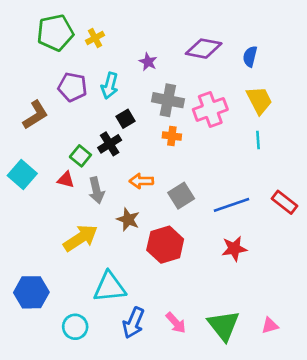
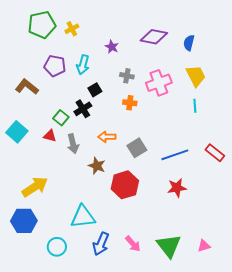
gray cross: (168, 100) -> (127, 76), size x0.6
brown L-shape: (35, 115) -> (27, 87), turned -110
yellow arrow: (80, 238) -> (35, 187), moved

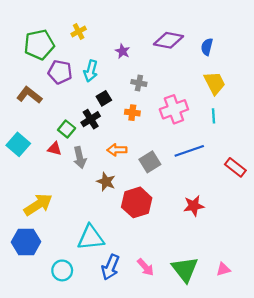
green pentagon: (42, 25) -> (39, 45), moved
pink cross: (159, 83) -> (174, 109), moved
orange cross: (130, 103) -> (132, 113), moved
blue line: (175, 155) -> (189, 151), moved

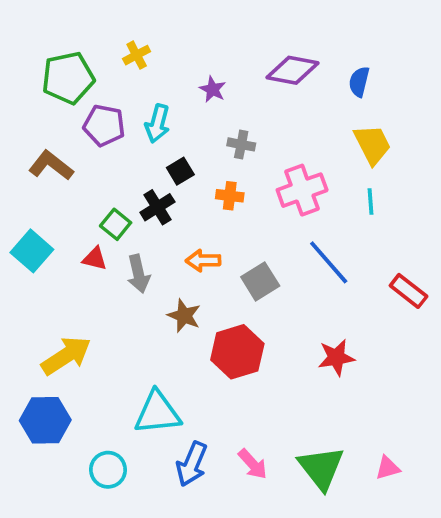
blue line: (189, 151) -> (329, 262), turned 68

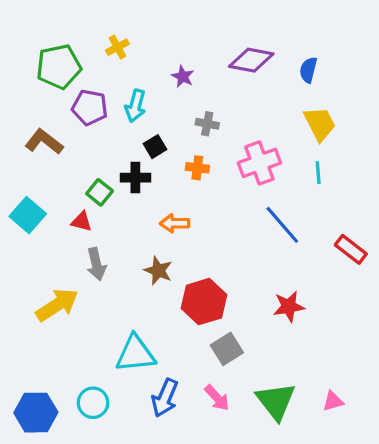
black cross: (157, 207) -> (135, 178), turned 32
gray arrow: (138, 274) -> (96, 264), moved
gray square: (260, 281) -> (227, 349), moved
blue hexagon: (45, 420) -> (36, 413), moved

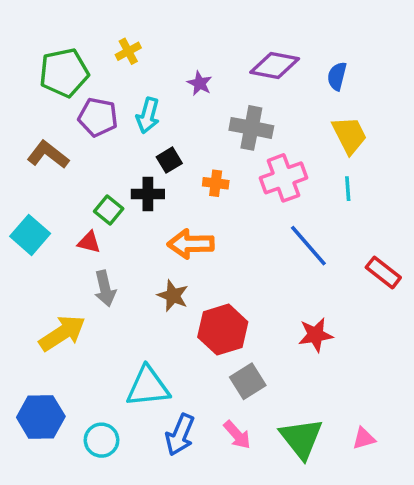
gray cross: (207, 124) -> (251, 128), moved, size x1.6
orange arrow: (175, 223) -> (191, 244), size x1.4
blue hexagon: (36, 413) -> (41, 417), moved

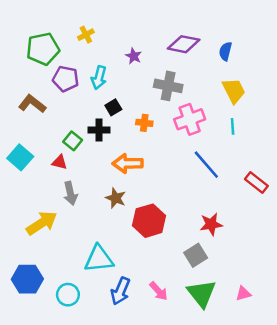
gray square: (248, 381) -> (196, 255), moved

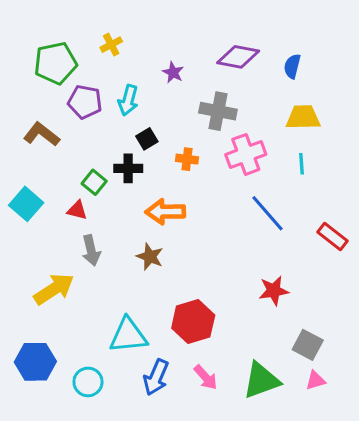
yellow trapezoid: (234, 91) -> (303, 117), turned -64
red hexagon: (149, 221) -> (193, 322), moved
gray square: (196, 255) -> (308, 345), moved, turned -30
green triangle: (202, 293) -> (261, 380), turned 48

